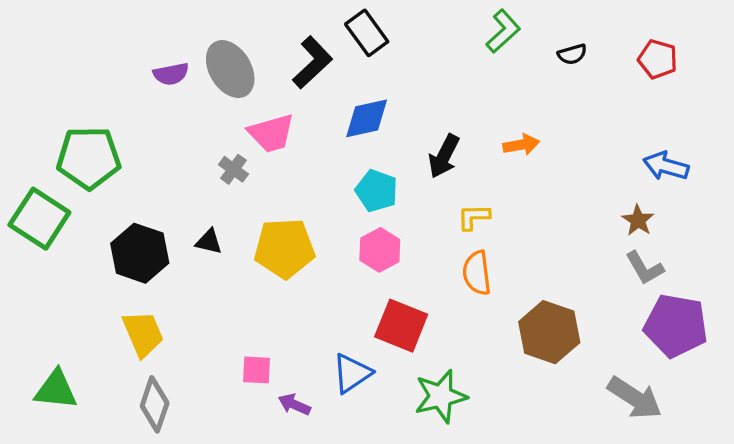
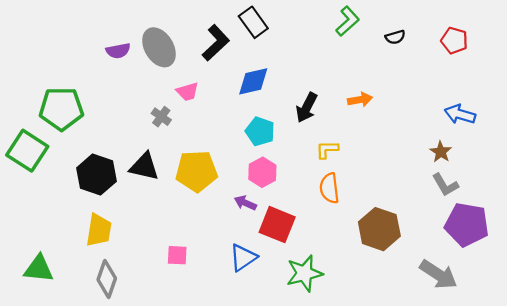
pink trapezoid: (271, 133) -> (187, 92), size x0.7
black triangle: (209, 242) -> (144, 167), size x1.6
yellow trapezoid: (143, 334) -> (99, 230), turned 32
purple arrow: (294, 404) -> (245, 203), moved

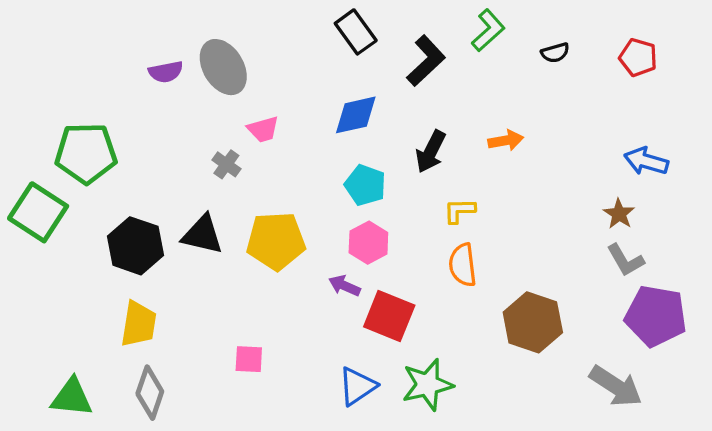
black L-shape: (216, 43) -> (426, 61), moved
blue triangle: (243, 257) -> (357, 386), moved
green triangle: (39, 269) -> (72, 397), moved

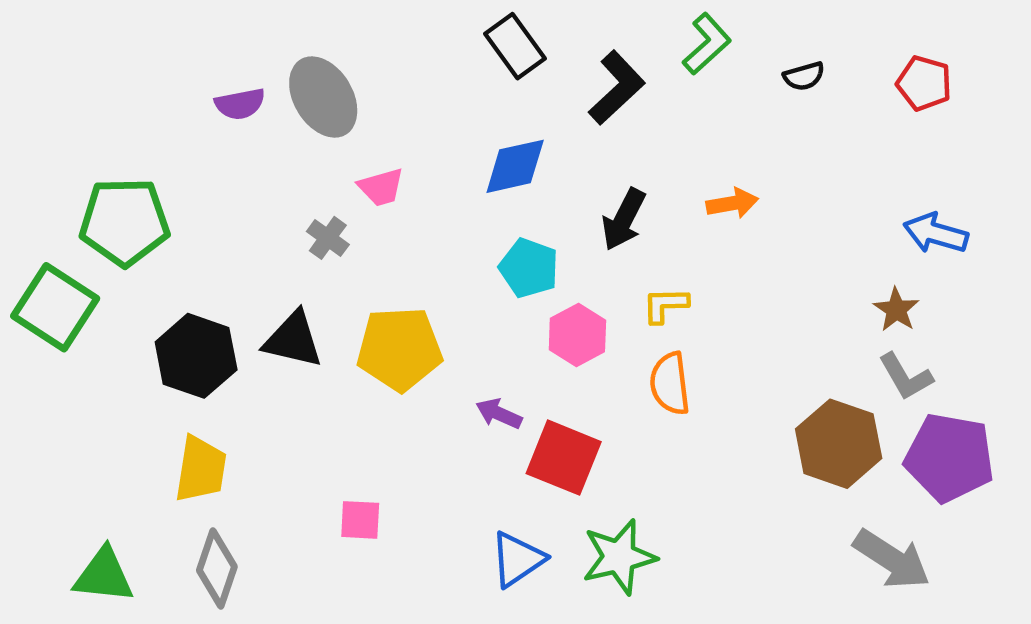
pink hexagon: (368, 243) -> (577, 335), moved
brown hexagon: (533, 322) -> (839, 444), moved

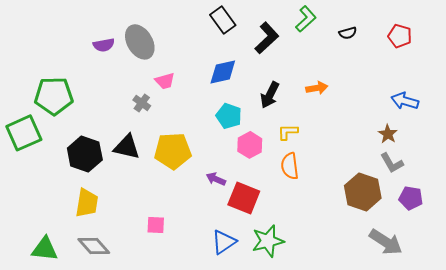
green square: (55, 307) -> (24, 133), turned 33
purple pentagon: (950, 458) -> (411, 198), size x0.6
gray diamond: (217, 568) -> (94, 246), turned -60

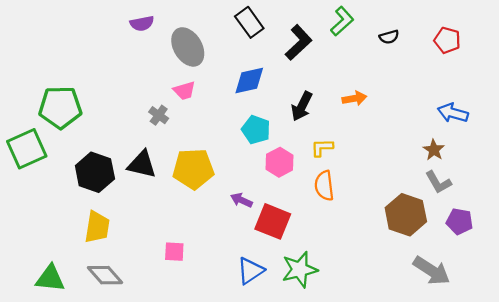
gray ellipse: (140, 42) -> (188, 47), moved
purple semicircle: (104, 45) -> (142, 23), moved

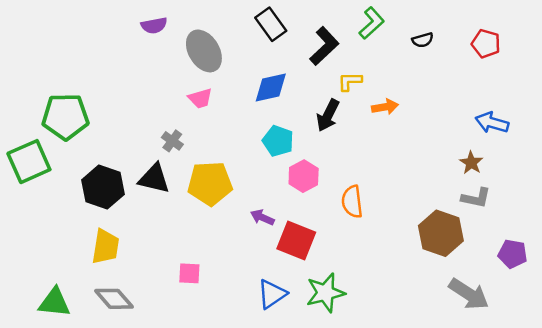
gray cross: (159, 115) -> (172, 141), moved
yellow L-shape: (322, 148) -> (350, 81), moved
gray L-shape: (438, 182) -> (476, 198), turned -48
purple pentagon: (460, 221) -> (513, 254), moved

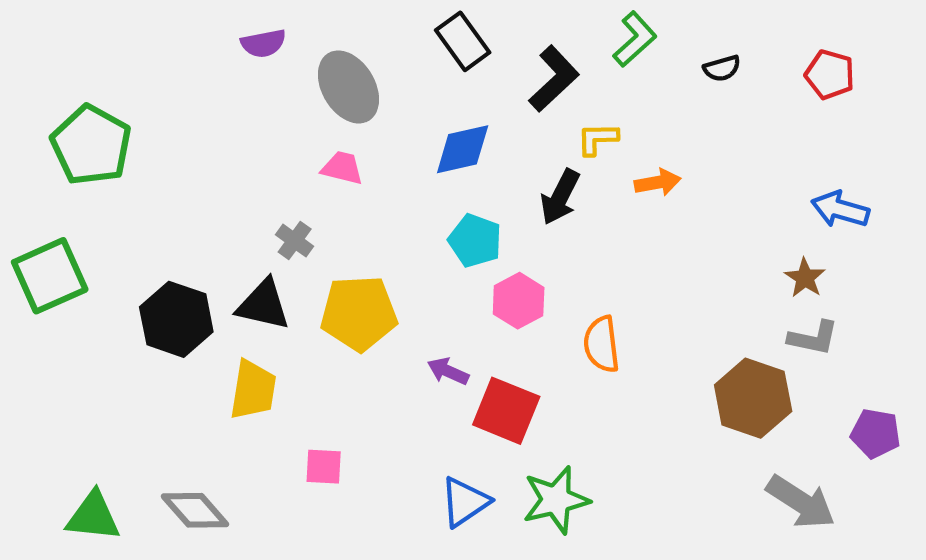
pink trapezoid: (200, 98) -> (342, 168), turned -150
green pentagon: (65, 117) -> (91, 145), moved, turned 30
yellow trapezoid: (106, 247) -> (253, 390), moved

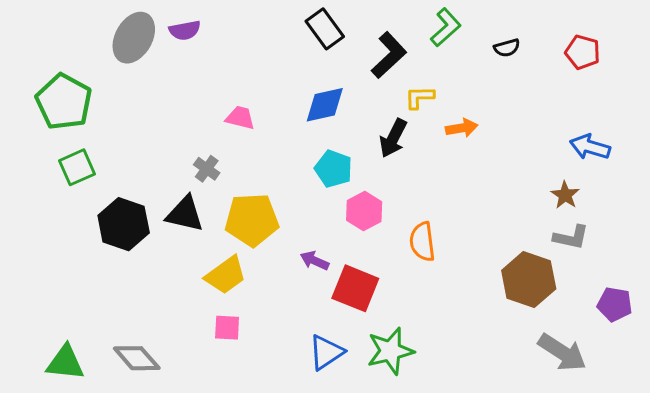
gray ellipse: (348, 87) -> (134, 38), moved, turned 60
green square: (50, 276) -> (77, 167), moved, size x0.7
yellow trapezoid: (253, 390) -> (226, 275), moved, turned 45

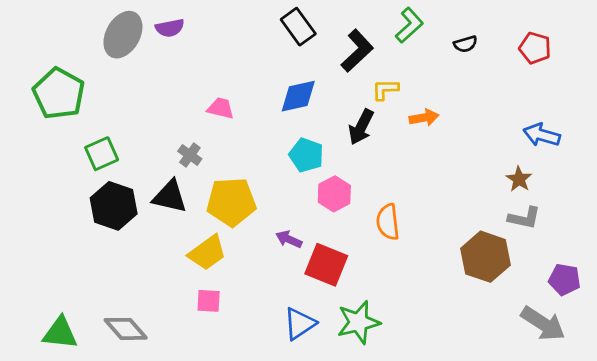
green square: (77, 167) -> (102, 154), moved
gray arrow: (562, 352) -> (543, 324), moved

